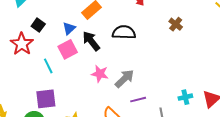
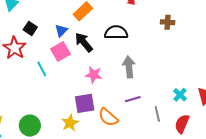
brown cross: (176, 24) -> (168, 22), turned -32
gray arrow: (125, 79) -> (129, 67), moved, turned -50
cyan cross: (185, 97) -> (180, 95), turned -32
purple square: (46, 99) -> (85, 103), moved

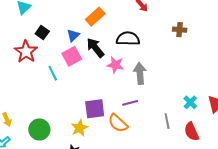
pink star: (94, 75) -> (115, 65), moved
purple line: (133, 99) -> (130, 103), moved
red semicircle: (182, 124) -> (192, 132), turned -48

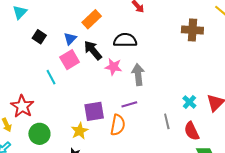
brown cross: (180, 30) -> (192, 30), moved, size x1.5
red star: (26, 52) -> (22, 106), moved
orange semicircle: (118, 123) -> (118, 125), turned -120

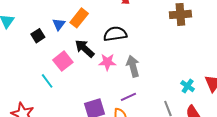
black square: (39, 37) -> (38, 36), moved, turned 32
blue triangle: (70, 39) -> (59, 24), moved

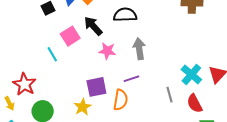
pink star: (107, 62) -> (107, 51), moved
cyan cross: (188, 86) -> (191, 74), size x1.5

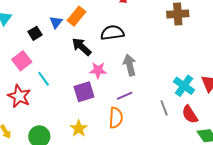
pink square: (70, 36) -> (22, 61), moved
red star: (24, 84) -> (19, 96), moved
purple square: (96, 87) -> (84, 92), moved

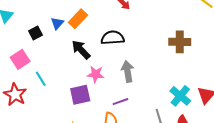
brown cross: (178, 14) -> (180, 42), moved

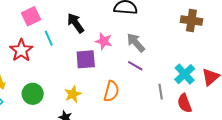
black arrow: (81, 50) -> (76, 23), moved
gray arrow: (128, 71) -> (136, 43), turned -40
purple line: (120, 102) -> (135, 66), moved, turned 42

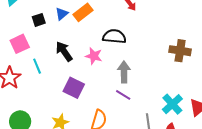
pink star: (104, 41) -> (94, 56), moved
gray arrow: (136, 43) -> (124, 72), turned 40
purple square: (86, 59) -> (74, 88), turned 30

